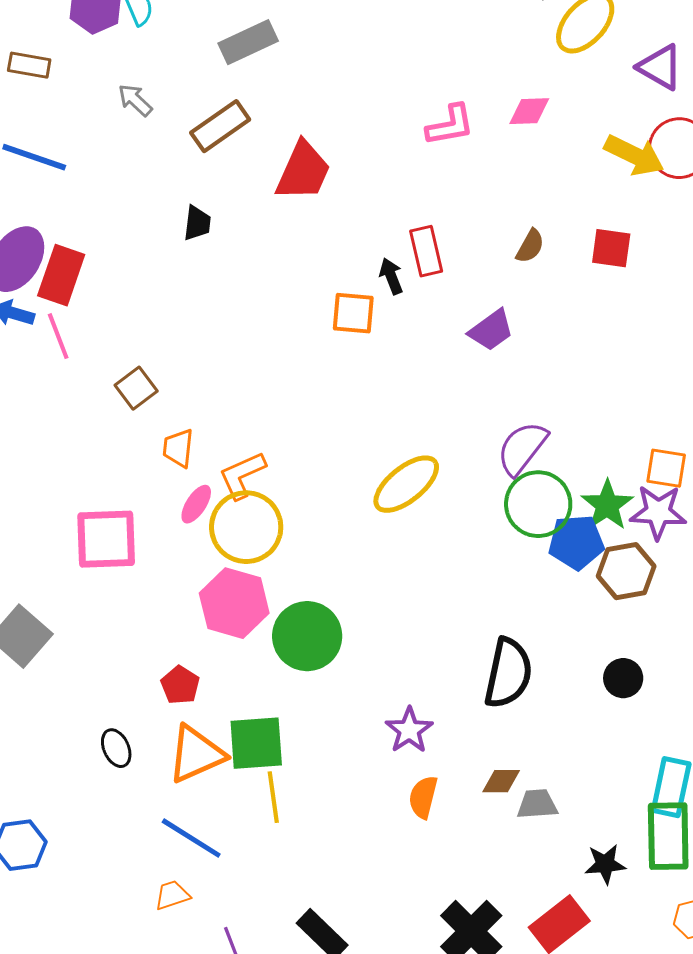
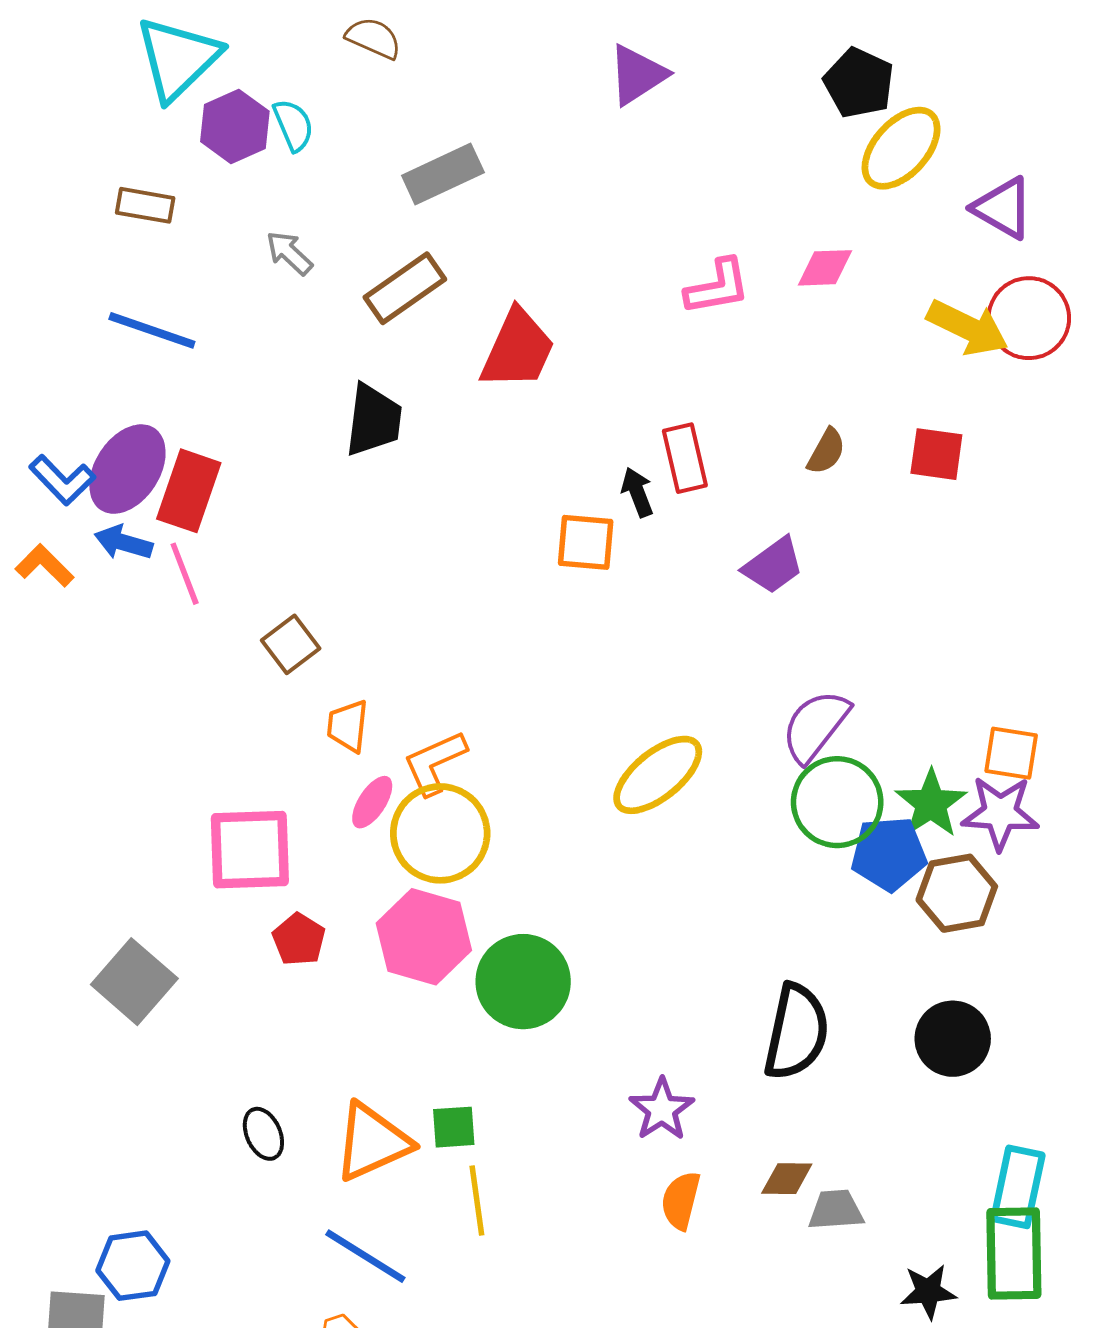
black trapezoid: (197, 223) -> (374, 420), size x1.5
black circle: (623, 678) -> (953, 1039), size x1.4
red pentagon: (180, 685) -> (299, 939), moved
green square: (256, 743) -> (454, 1127), size x0.6

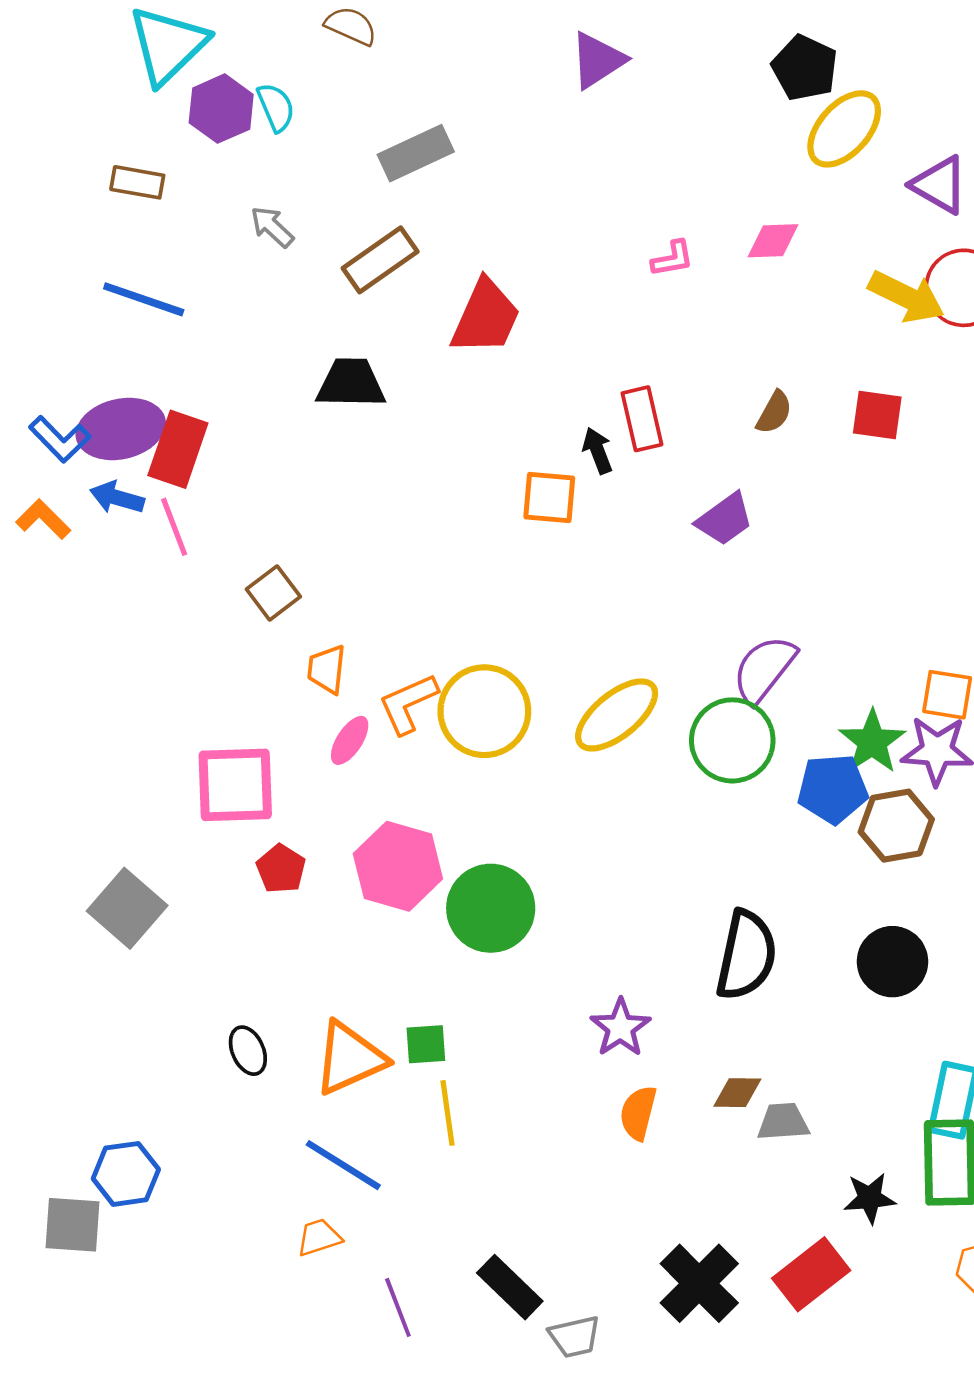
pink L-shape: (718, 287) -> (673, 259), size x0.7
black trapezoid: (374, 420) -> (351, 383), turned -96
purple ellipse: (127, 469) -> (121, 429), turned 44
green circle: (837, 802) -> (732, 740), moved
yellow circle: (440, 833) -> (484, 711), moved

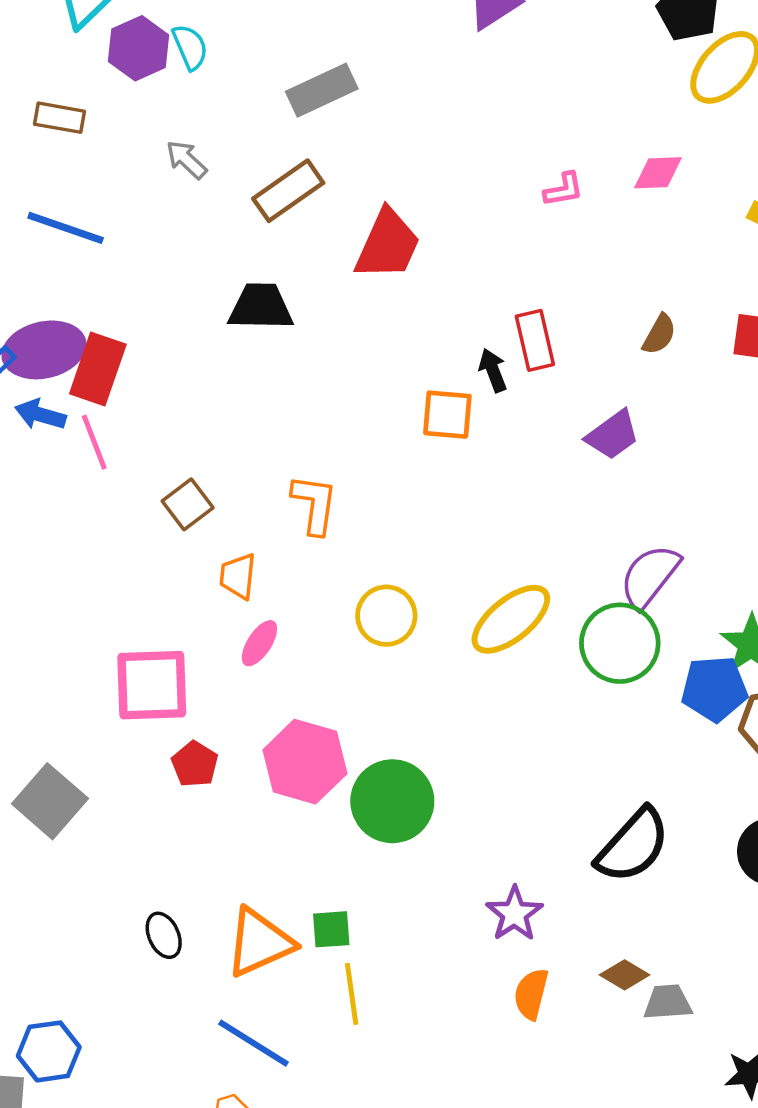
orange L-shape: (408, 704) -> (315, 504), moved, turned 122
yellow circle: (484, 711) -> (386, 616), size x0.7
black semicircle: (746, 955) -> (633, 846), turned 30
brown diamond: (737, 1093) -> (625, 975), turned 30

